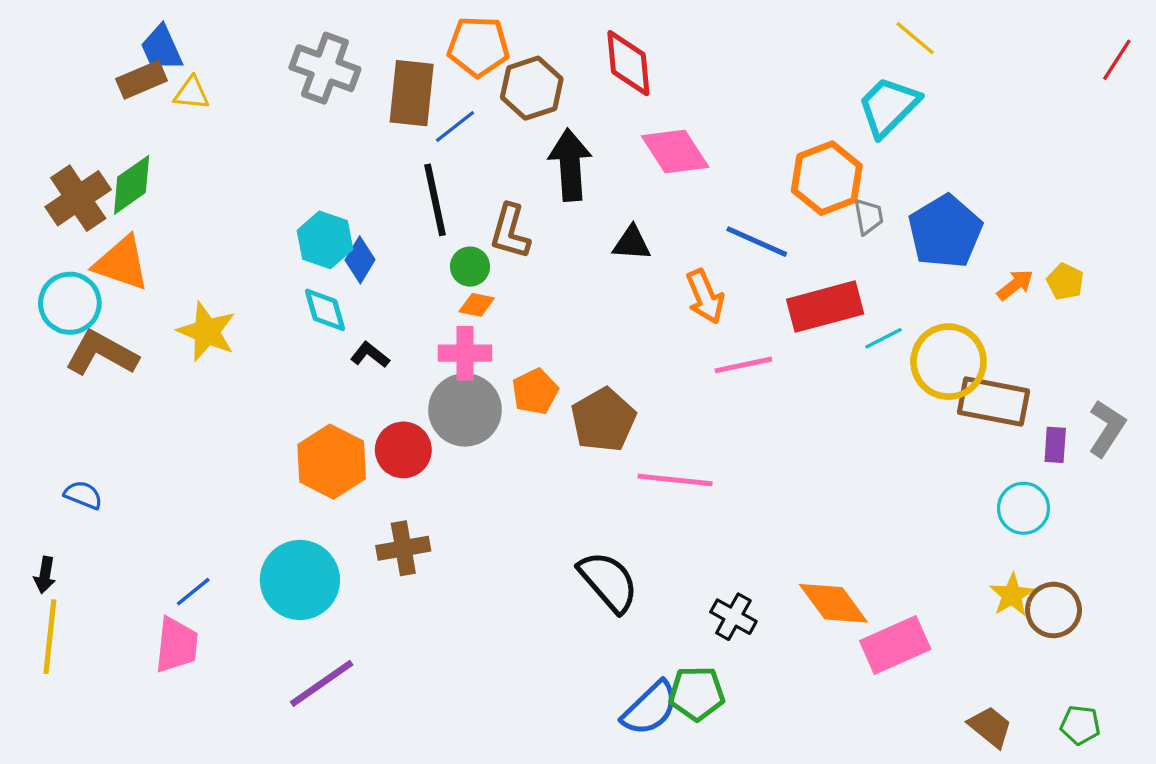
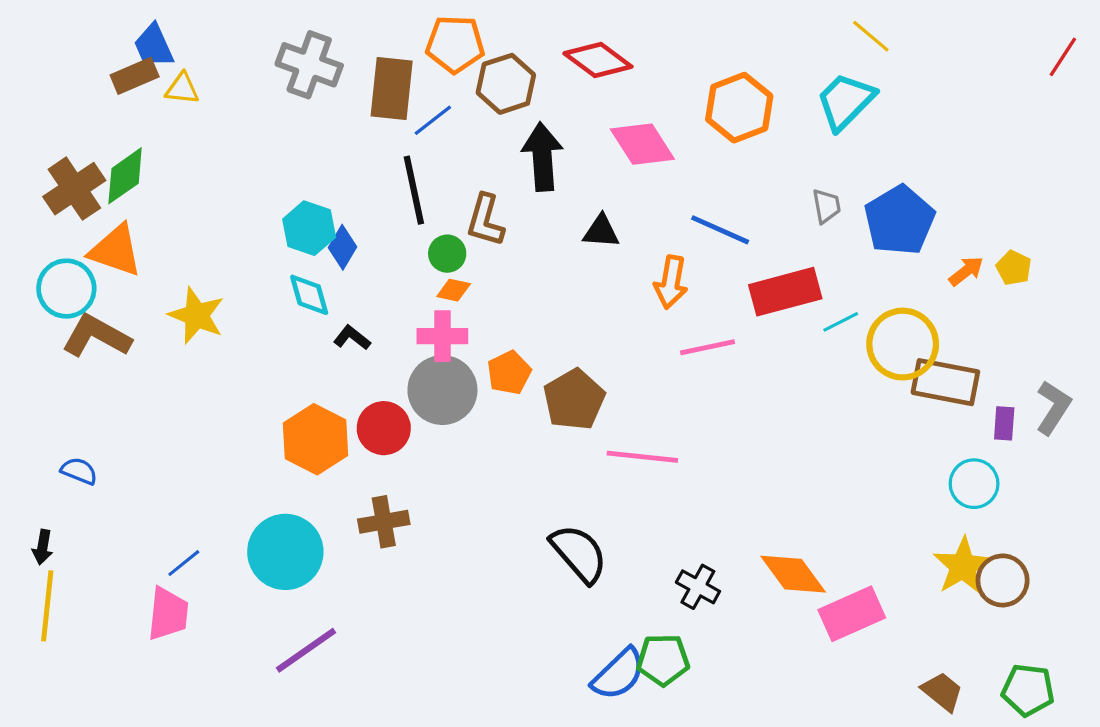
red diamond: (628, 63) -> (598, 60), turned -48
orange hexagon: (827, 178) -> (739, 108), moved
orange arrow: (705, 297) -> (671, 282), turned 33
yellow star: (1012, 595) -> (963, 566), size x1.4
green pentagon: (1080, 725) -> (1028, 690), size x1.4

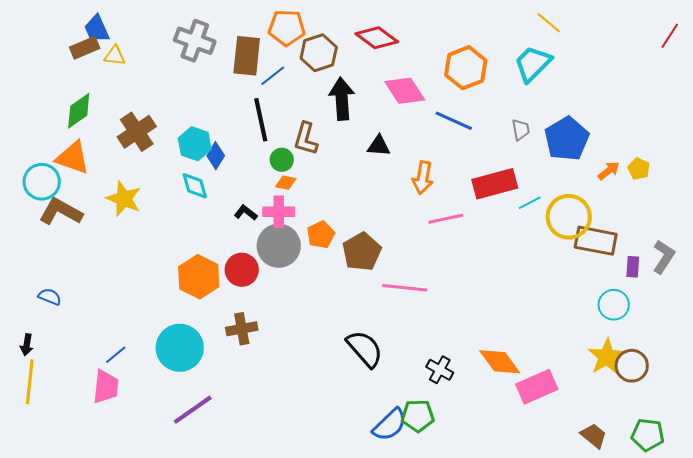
brown cross: (74, 189) -> (137, 132), moved
blue line: (720, 230) -> (454, 121), moved
black L-shape: (352, 338) -> (246, 213), moved

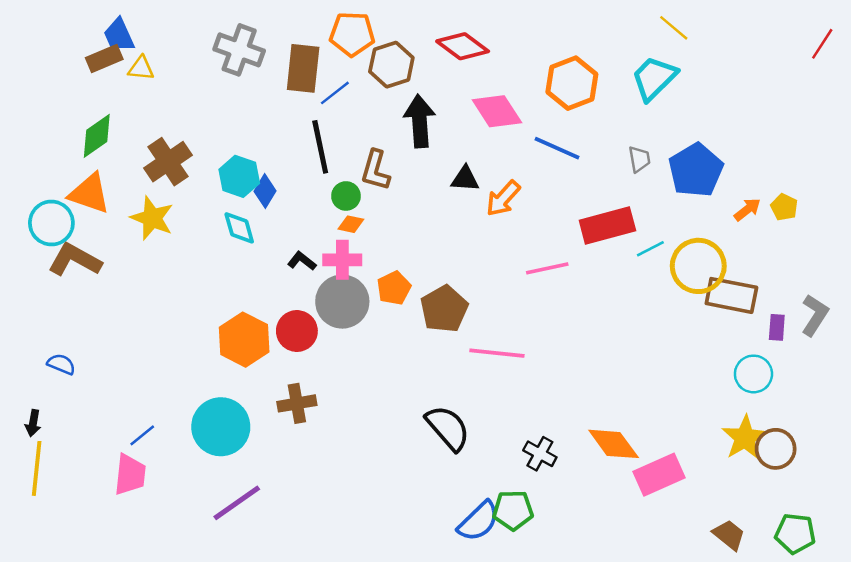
orange arrow: (423, 178) -> (503, 198), moved, turned 32
yellow star: (124, 199) -> (152, 218), moved

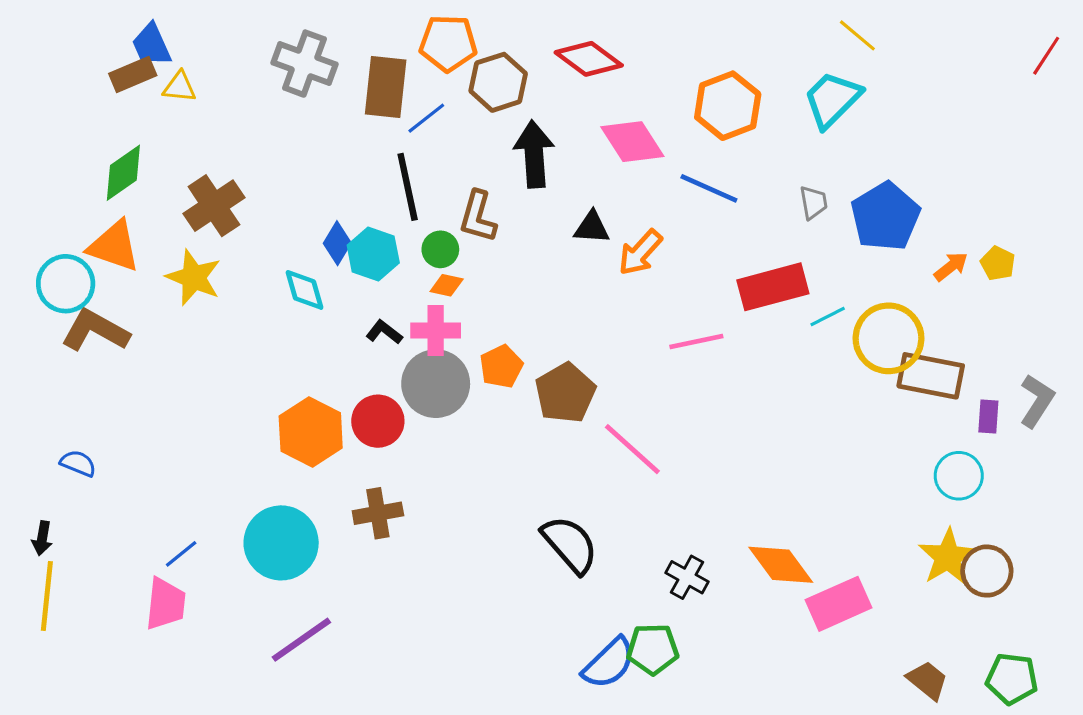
cyan hexagon: (239, 176) -> (373, 254), moved
pink line: (497, 353) -> (632, 449), turned 36

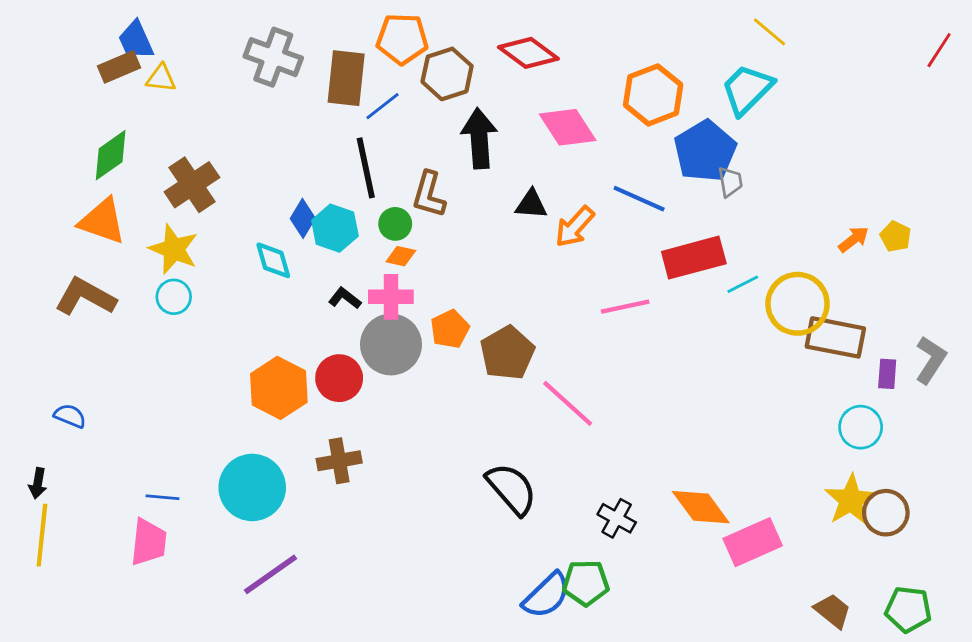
blue line: (709, 188) -> (639, 199), moved
blue pentagon: (885, 217) -> (705, 151), moved
cyan circle: (66, 284) -> (174, 297), moved, size x0.7
blue line: (181, 554) -> (162, 497), turned 44

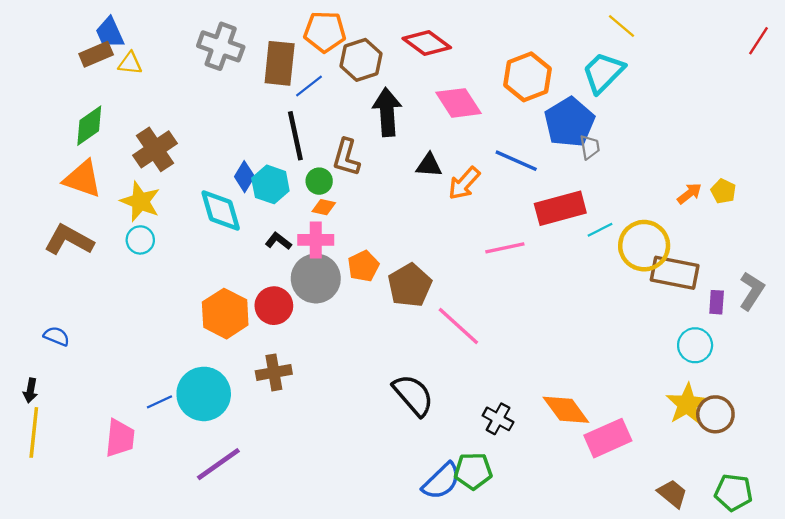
cyan diamond: (273, 260) -> (221, 211), size x1.4
blue line: (162, 497) -> (160, 402), moved, turned -30

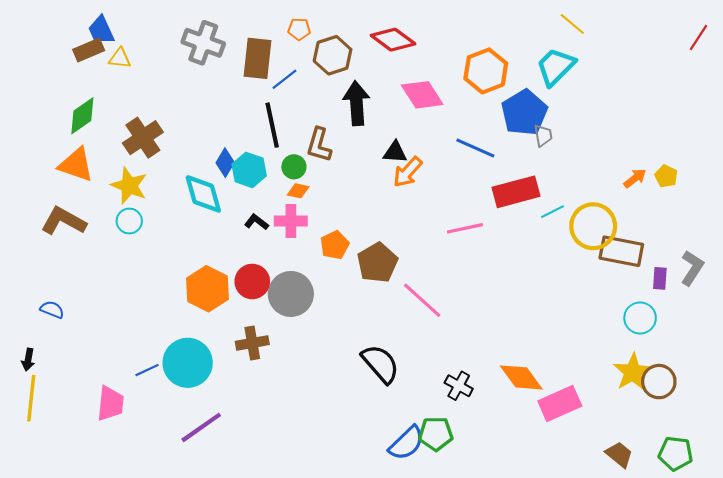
orange pentagon: (325, 32) -> (299, 29), size x0.6
orange arrow: (464, 183) -> (408, 172), moved
gray circle: (316, 278) -> (291, 294), moved

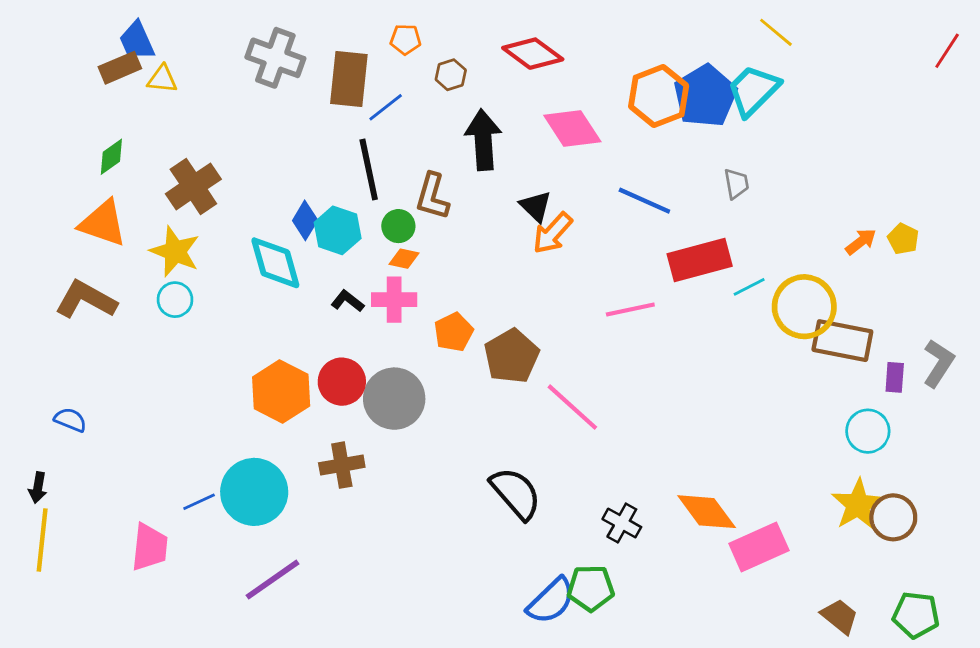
brown hexagon: (333, 55) -> (451, 75), size x0.6
blue pentagon: (524, 113) -> (705, 96), moved
green diamond: (82, 116) -> (111, 157), size x0.7
black triangle: (395, 152) -> (536, 206), turned 40

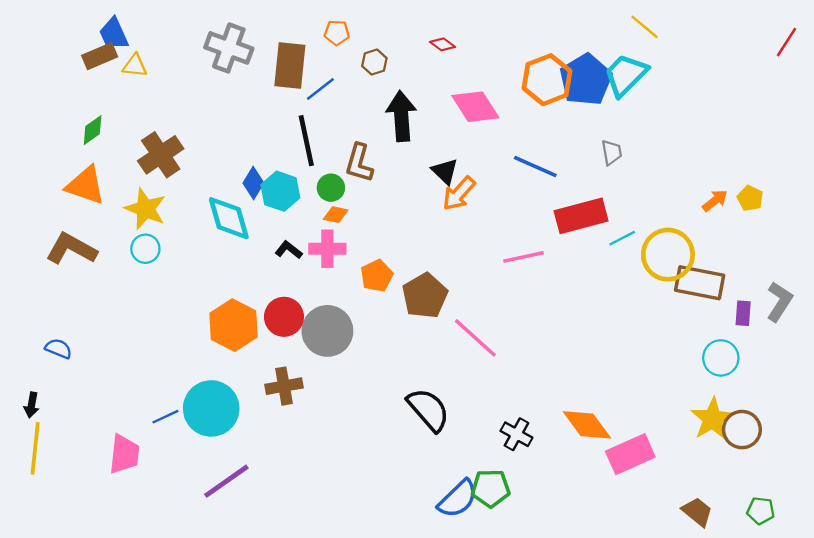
red diamond: (533, 54) -> (442, 44), size x0.5
green pentagon: (916, 615) -> (761, 511), size x0.7

